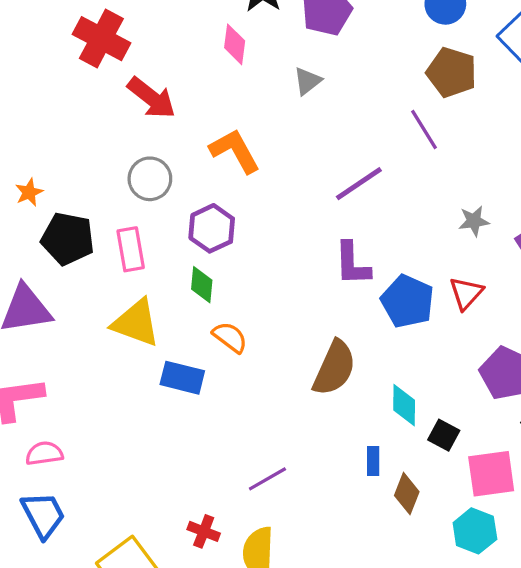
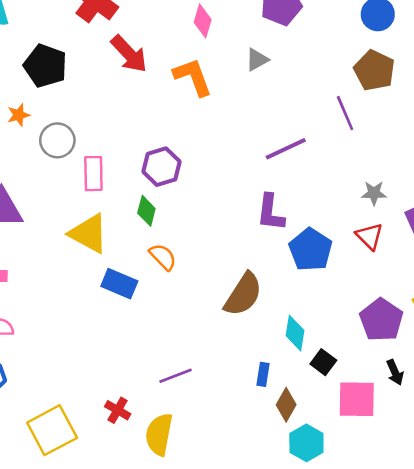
orange L-shape: (235, 151) -> (193, 77), moved
gray circle: (150, 179) -> (57, 140), moved
black pentagon: (68, 239) -> (45, 66), moved
red triangle: (466, 293) -> (369, 236), moved, turned -36
cyan hexagon: (475, 531) -> (306, 443), moved

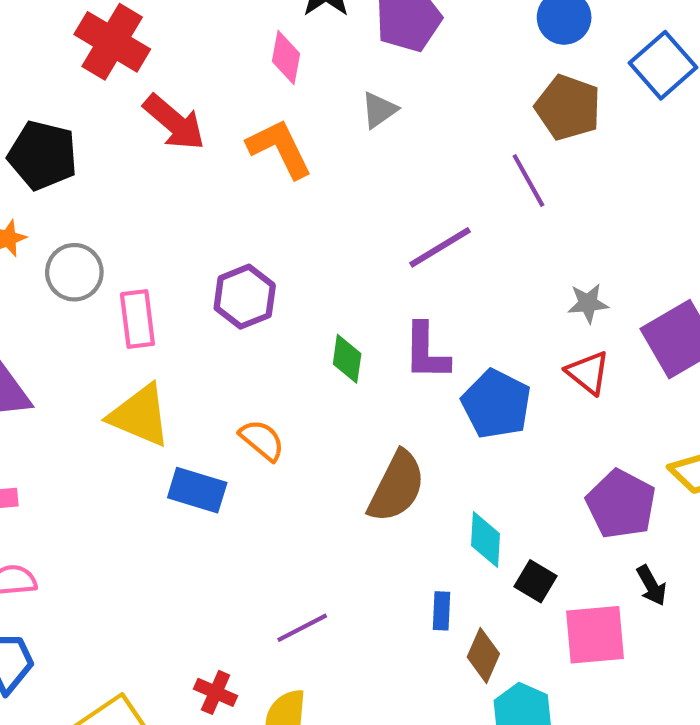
green diamond: (146, 211) -> (347, 359), moved

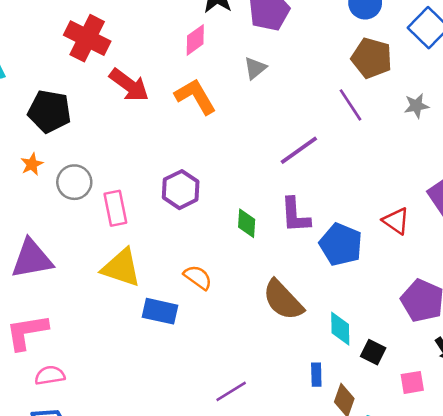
pink diamond: (286, 57) -> (195, 40), turned 48
gray star: (588, 303) -> (416, 106), moved
brown semicircle: (397, 487) -> (283, 300), turned 114
pink square: (595, 635) -> (412, 382), size x0.6

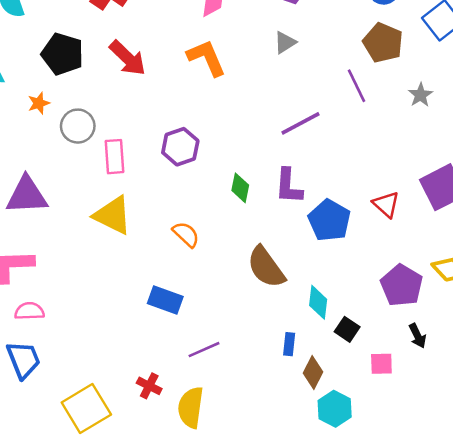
gray triangle: (255, 68) -> (285, 42), moved
red arrow: (129, 85) -> (128, 58), moved
gray star: (416, 106) -> (420, 95), turned -30
blue rectangle: (160, 311) -> (165, 300), moved

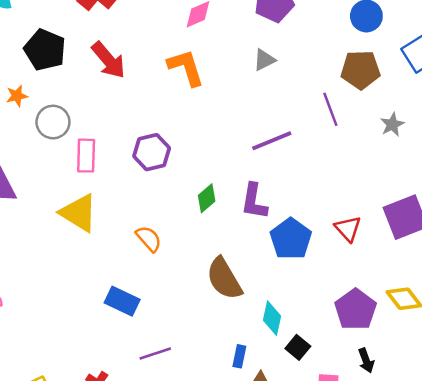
brown pentagon: (383, 43) -> (361, 70), turned -30
green diamond: (240, 188) -> (207, 198), turned 32

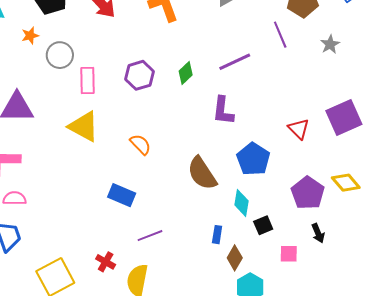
green diamond: (207, 198) -> (186, 73), moved
blue pentagon: (291, 239) -> (253, 159), moved
black square: (298, 347) -> (263, 225), turned 30

